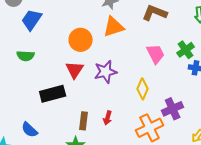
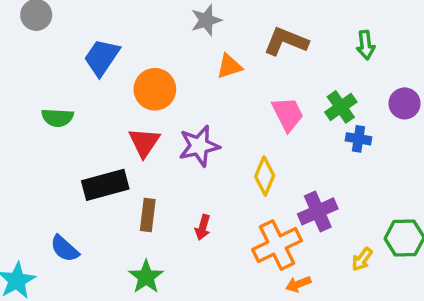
blue trapezoid: (32, 20) -> (102, 57), moved
orange triangle: (114, 27) -> (229, 66), moved, size x0.7
brown rectangle: (84, 121) -> (148, 215), moved

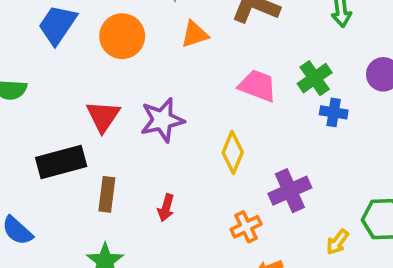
orange circle: (155, 89) -> (122, 36), moved
pink trapezoid: (288, 114) -> (257, 86), turned -42
orange cross: (277, 245) -> (246, 227), size x0.6

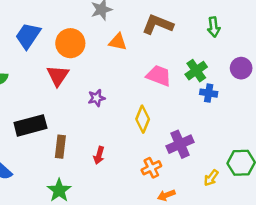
orange triangle: (195, 34) -> (118, 42), turned 30
red triangle: (103, 116) -> (58, 76), moved
purple star: (162, 120) -> (97, 98), size x0.6

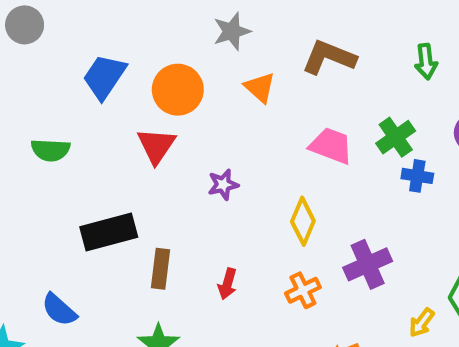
orange triangle: (118, 42) -> (260, 87), turned 30
orange cross: (151, 168) -> (303, 290), moved

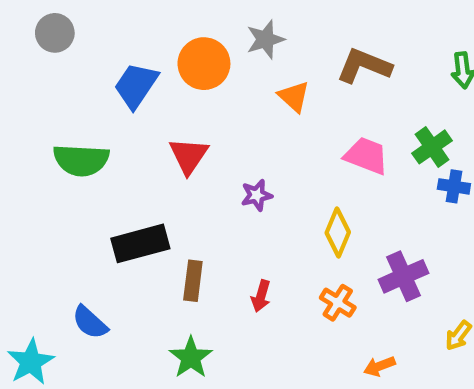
orange circle: (178, 90) -> (204, 64), moved
green semicircle: (50, 150) -> (81, 160), size x1.4
orange cross: (303, 290) -> (338, 303), turned -32

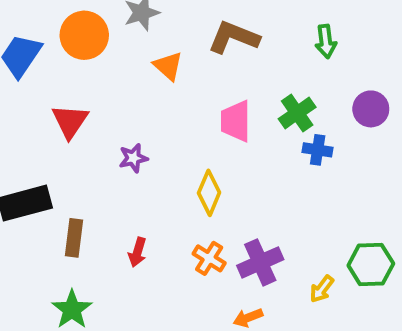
pink trapezoid: (366, 156) -> (236, 121), turned -111
purple cross: (404, 276) -> (260, 262), moved

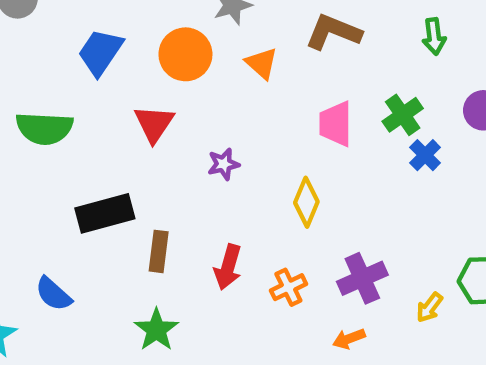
orange circle: (84, 35) -> (185, 54), moved
blue cross: (318, 150) -> (425, 155), turned 36
red arrow: (137, 252) -> (228, 267), size x1.4
orange cross: (209, 258) -> (288, 287), moved, turned 32

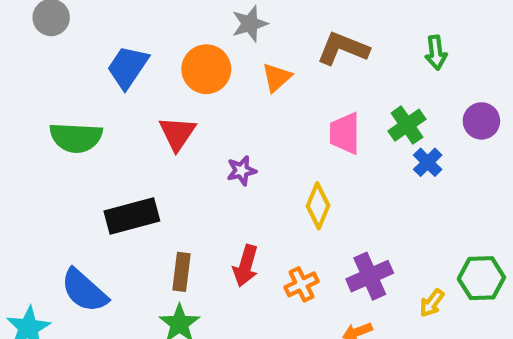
orange triangle: (262, 63) -> (277, 77), turned 36
brown rectangle: (159, 251) -> (181, 272), moved
blue semicircle: (53, 294) -> (84, 291), size x1.4

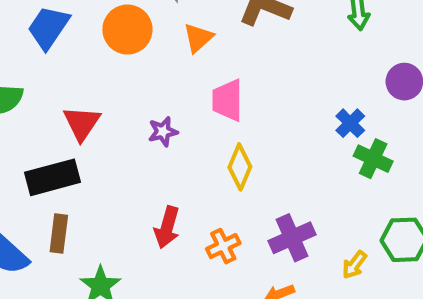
green cross: (407, 125) -> (373, 159), moved, turned -30
red triangle: (177, 133) -> (82, 123), moved
pink trapezoid: (345, 133) -> (227, 100), moved
brown rectangle: (181, 272) -> (59, 234), moved

